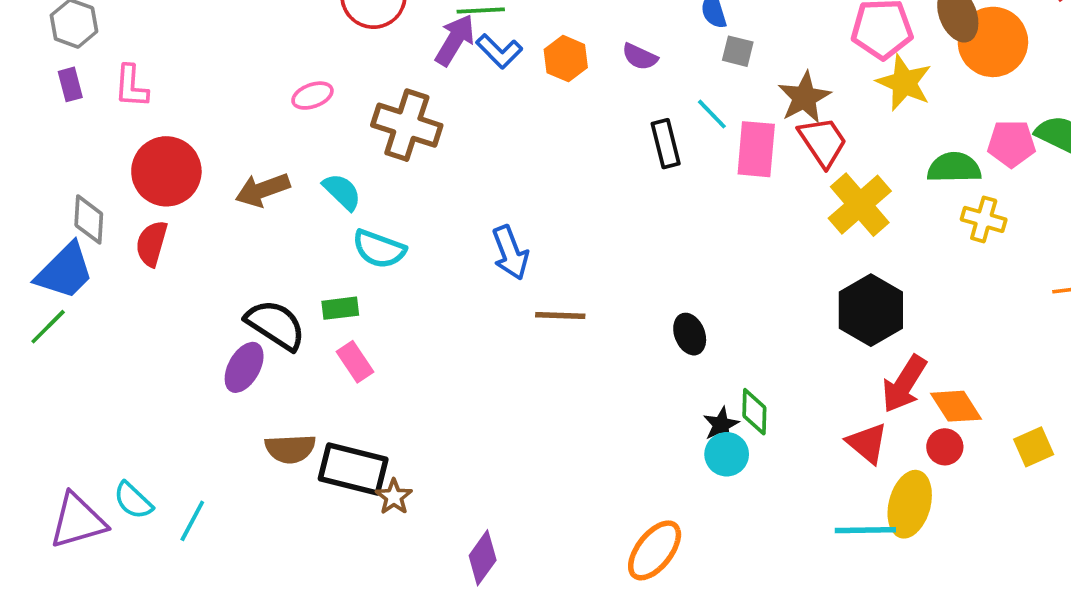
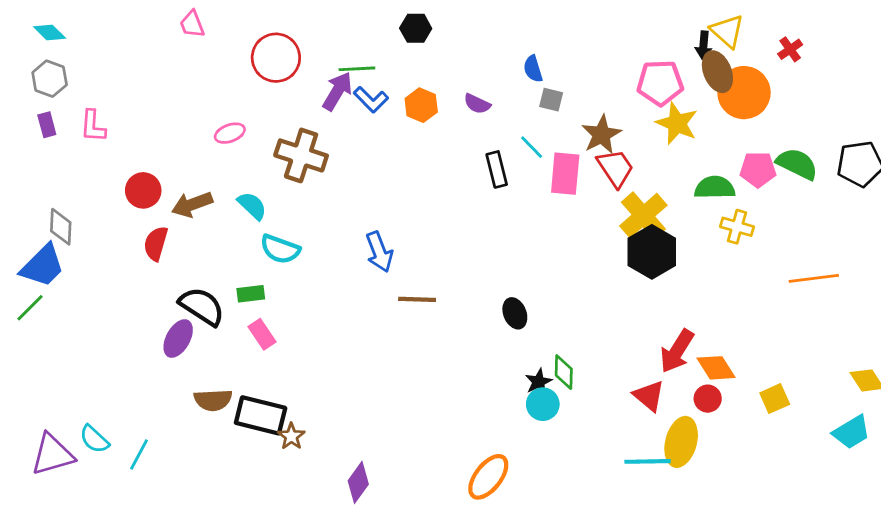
red circle: (166, 171) -> (143, 190), moved, size x0.7
red semicircle: (152, 243) -> (156, 243), moved
black hexagon: (871, 310) -> (652, 252), moved

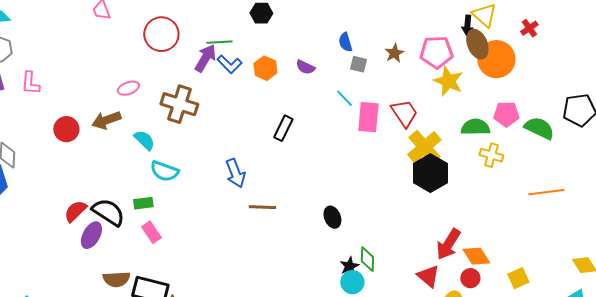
brown star: (601, 135) -> (394, 53), moved, size x0.7
green semicircle: (797, 164) -> (539, 128), moved
black rectangle: (497, 169) -> (283, 128), moved, turned 40
brown arrow: (192, 204) -> (106, 120), moved
red semicircle: (156, 243) -> (75, 211), moved, turned 30

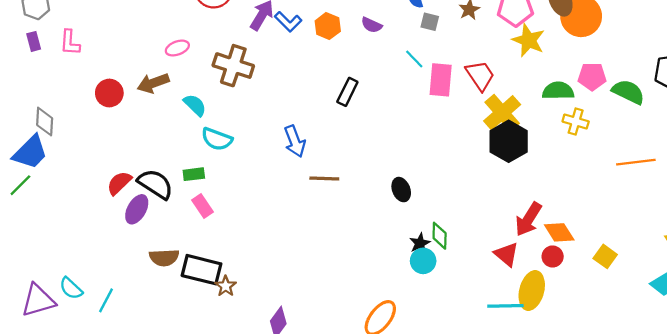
yellow square: (518, 278) -> (605, 256), turned -30

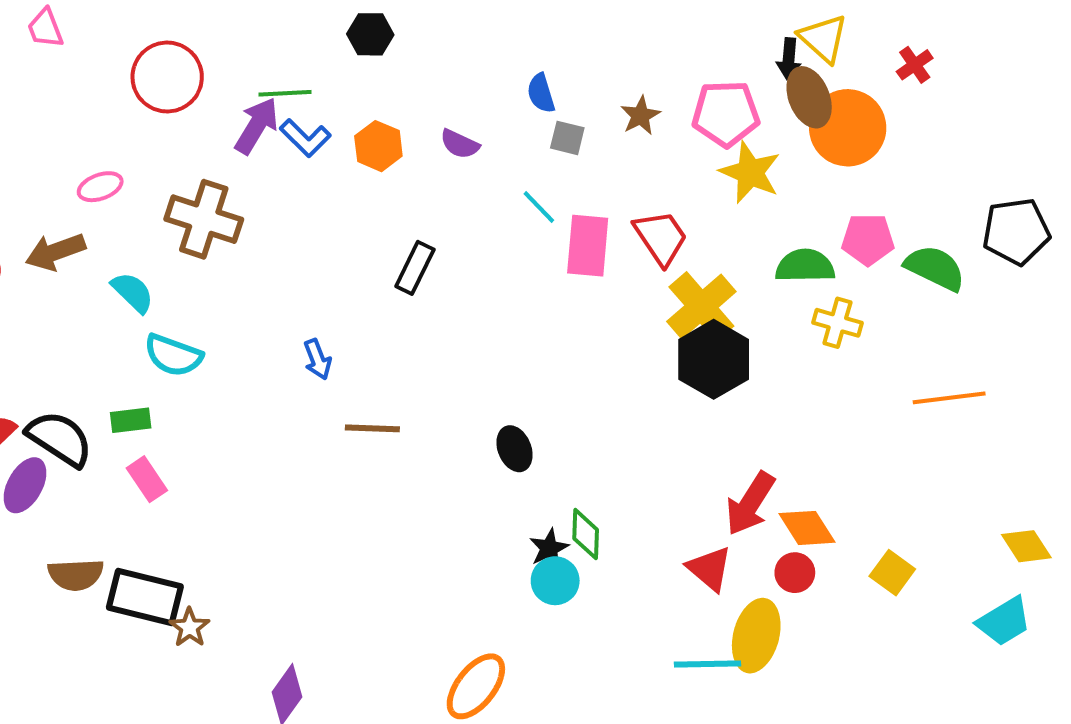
blue arrow: (295, 141) -> (317, 359), size x0.7

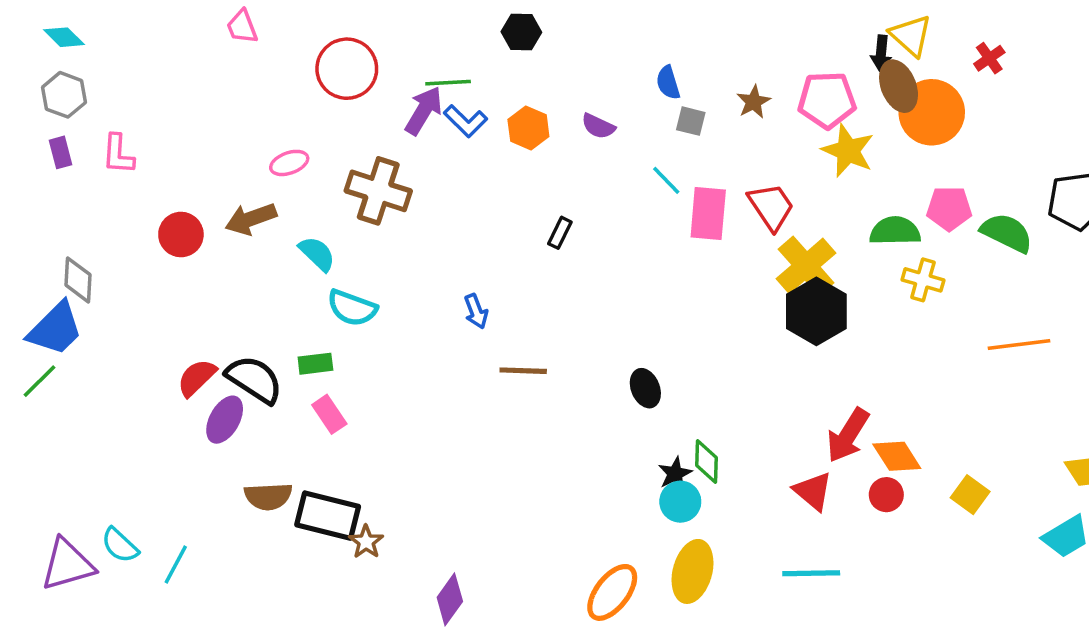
black rectangle: (415, 268) -> (560, 233), size x0.7
yellow ellipse: (756, 636) -> (692, 571), moved

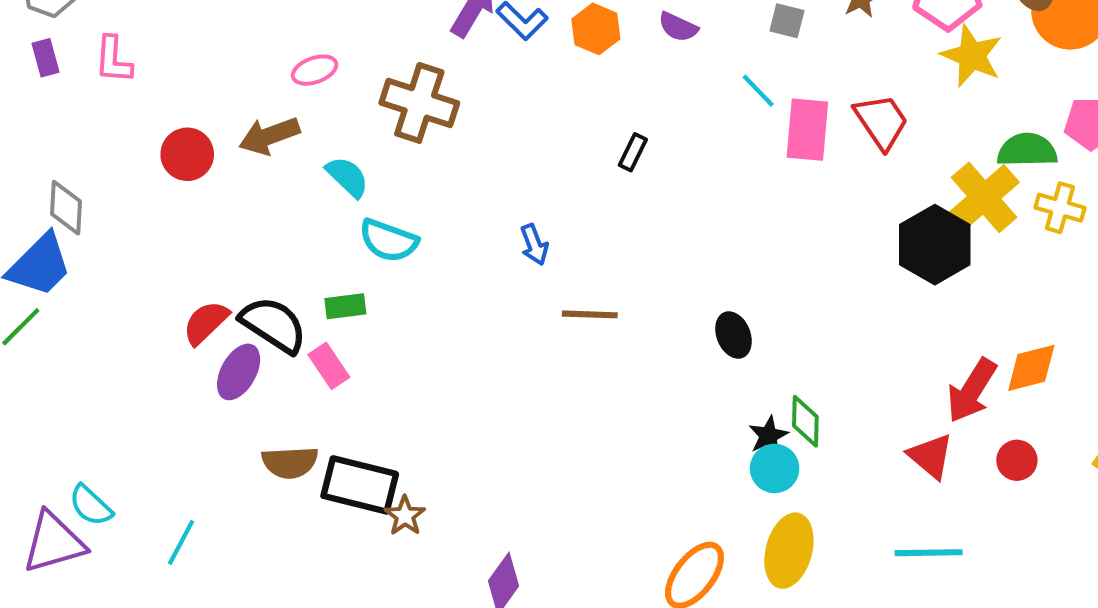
yellow cross: (806, 266) -> (984, 197), moved
pink rectangle: (329, 414) -> (329, 366), moved
orange diamond: (897, 456) -> (1031, 368), moved, turned -72
cyan semicircle: (120, 545) -> (91, 505), moved

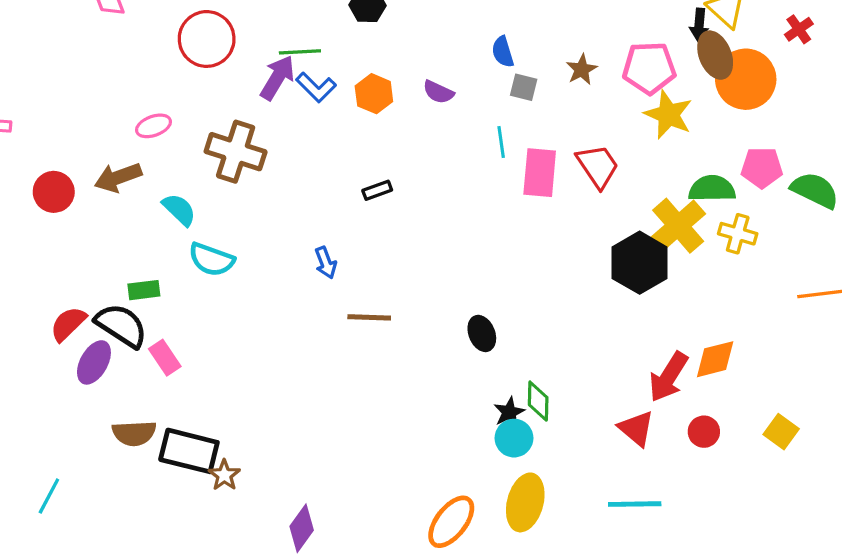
cyan line: (758, 91) -> (501, 142), turned 36
black rectangle: (633, 152) -> (377, 190), moved, turned 44
green rectangle: (345, 306) -> (144, 290), moved

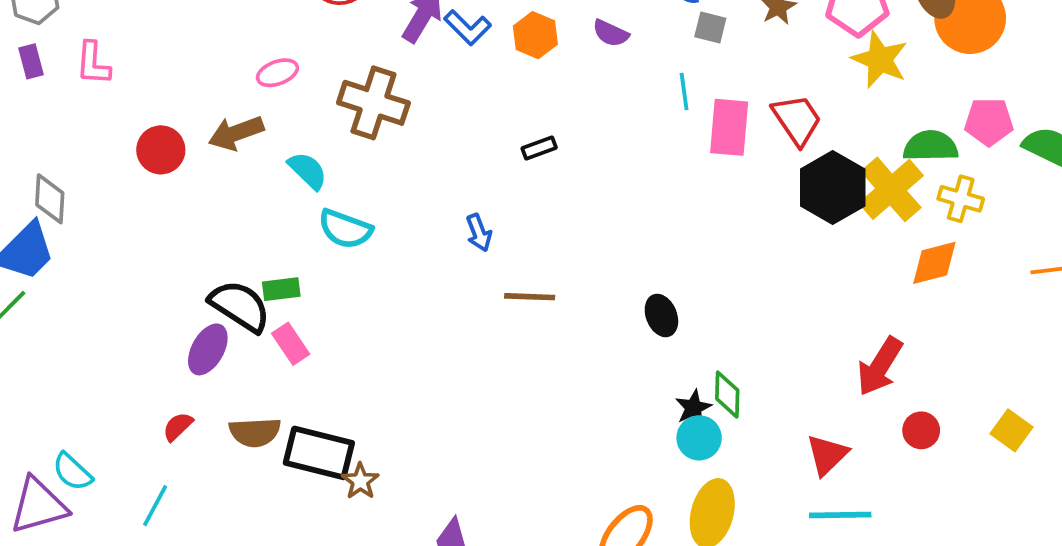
black hexagon: (640, 263) -> (833, 188), moved
green rectangle: (144, 290) -> (281, 289), moved
red semicircle: (68, 324) -> (178, 427), moved, size x0.7
orange diamond: (715, 359) -> (934, 263), moved
red triangle: (636, 428) -> (827, 455), moved, turned 36

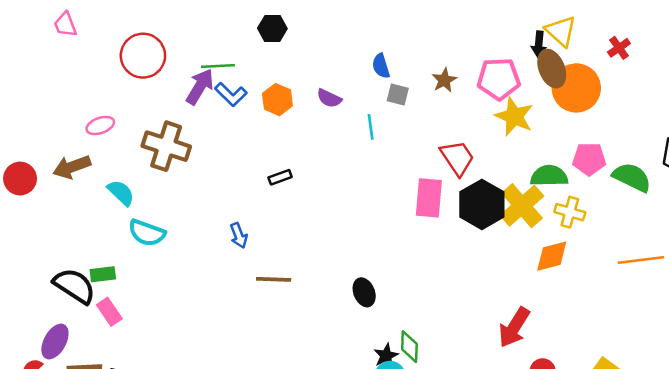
cyan line: (684, 92) -> (371, 127), moved
pink rectangle: (729, 127) -> (429, 198), moved
purple ellipse: (208, 349) -> (55, 342), moved

